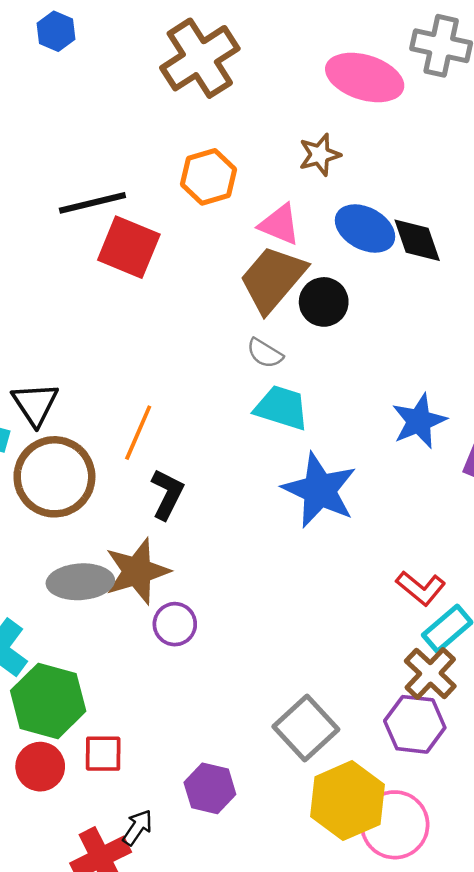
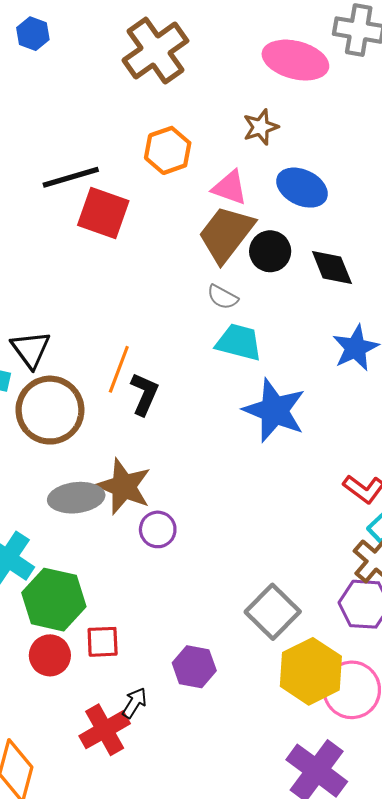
black diamond: (417, 240) -> (332, 268), moved
black L-shape: (167, 494) -> (144, 394), moved
brown star: (137, 571) -> (124, 486), turned -30

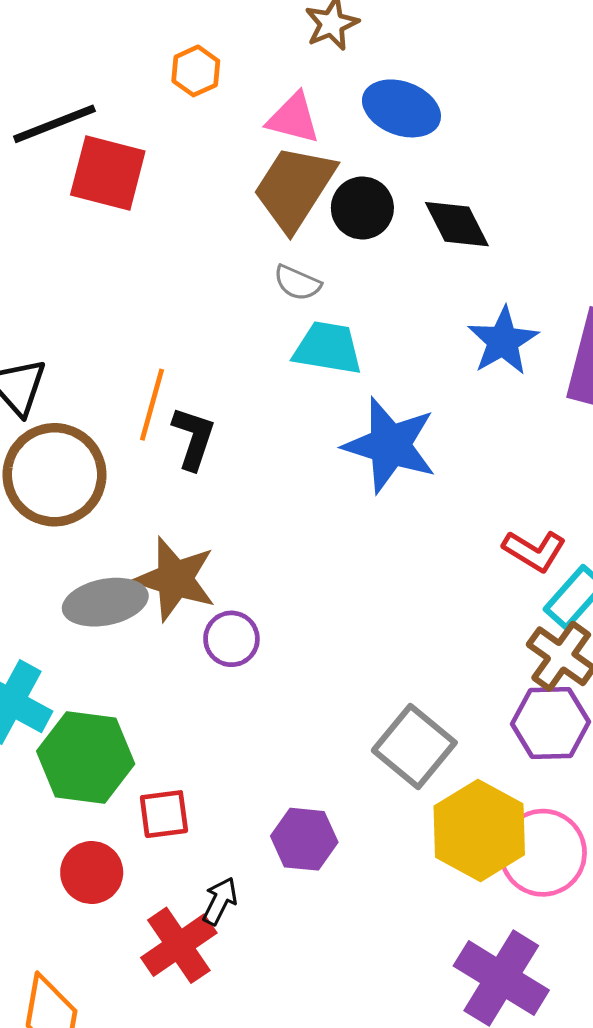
orange hexagon: (168, 150) -> (196, 71), size x0.7
red circle: (50, 655) -> (92, 873), moved

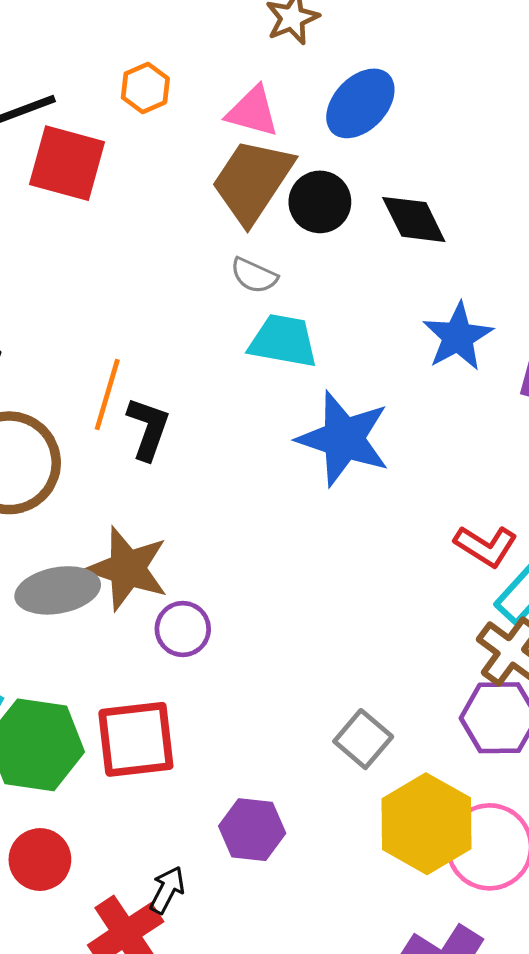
orange hexagon: (196, 71) -> (145, 88), moved
blue ellipse: (401, 108) -> (360, 103), turned -68
gray square: (414, 746) -> (363, 739), size x0.7
red square: (164, 814) -> (136, 739), moved, size x1.6

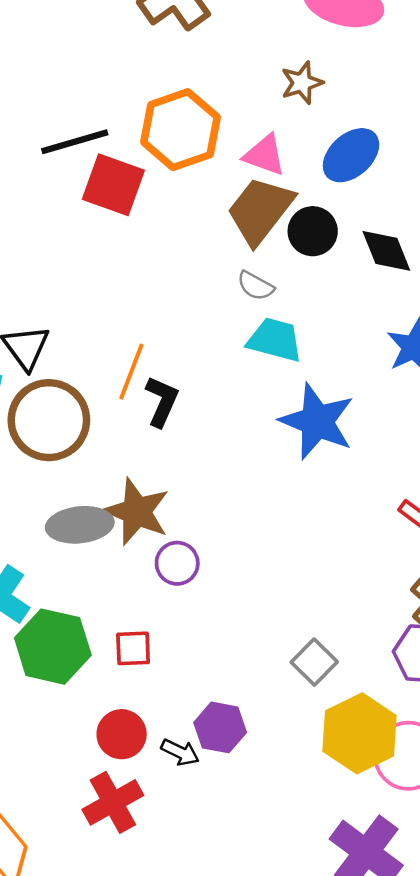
orange hexagon: (145, 88) -> (180, 130), size x2.0
red square: (136, 739) -> (133, 648), size x0.6
red circle: (40, 860) -> (122, 734), moved
black arrow: (167, 890) -> (180, 752), moved, turned 84

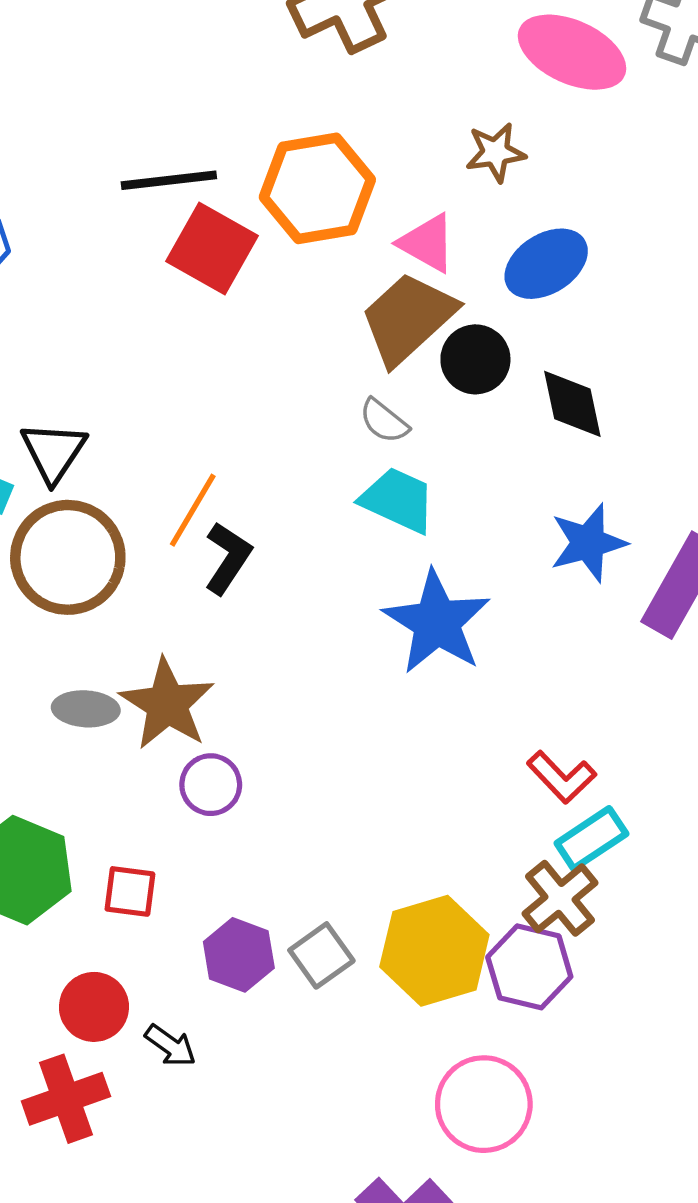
gray ellipse: (80, 525) -> (86, 709), size x0.7
gray square: (314, 662) -> (321, 955), moved
purple hexagon: (220, 727) -> (239, 955), moved
yellow hexagon: (360, 733) -> (434, 951), moved

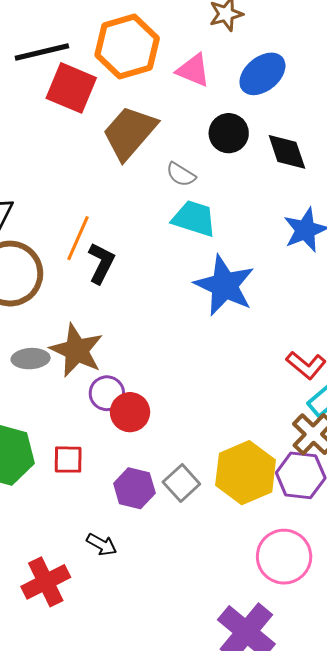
brown trapezoid: (408, 318) -> (130, 133), moved
red circle: (94, 1007) -> (130, 412), moved

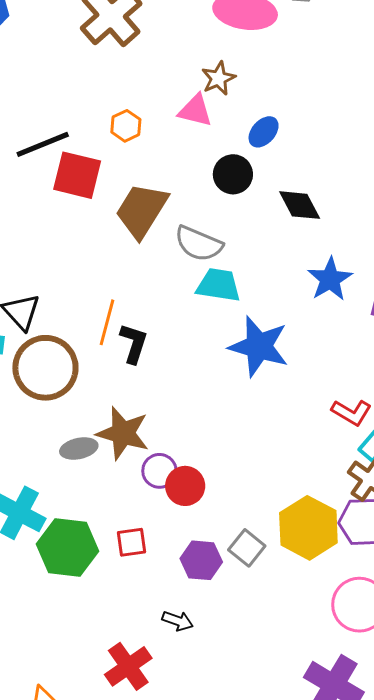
orange hexagon: (127, 47) -> (126, 126), size x0.5
pink triangle: (193, 70) -> (195, 111), moved
blue ellipse: (262, 74) -> (264, 132), size x0.7
black circle: (229, 133) -> (233, 174), moved
gray semicircle: (181, 174) -> (199, 244), size x1.6

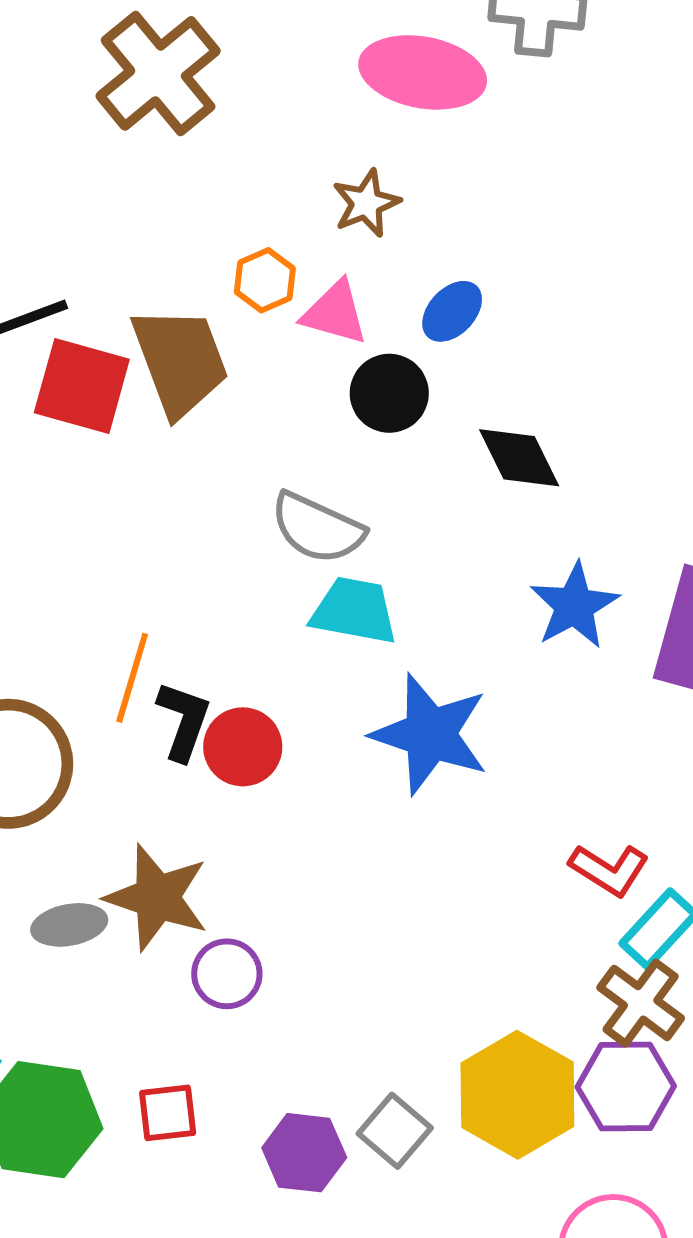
pink triangle: (195, 111) -> (335, 313), moved
orange hexagon: (126, 126) -> (265, 280), moved
brown trapezoid: (142, 210) -> (180, 361), moved, turned 126
red circle: (185, 486) -> (243, 747), moved

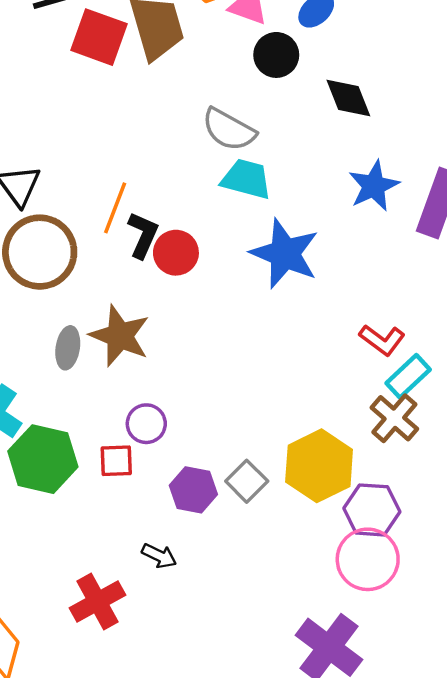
gray ellipse: (69, 925) -> (68, 348), turned -75
purple circle: (227, 974) -> (146, 424), moved
purple hexagon: (626, 1086) -> (372, 510), moved

